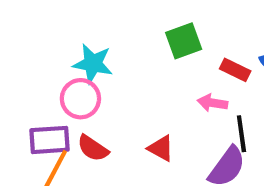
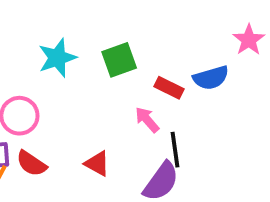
cyan star: (93, 64) -> (57, 58), moved, turned -30
pink arrow: (213, 103) -> (147, 120), turned 40

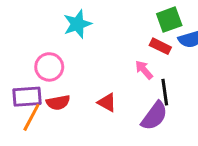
green square: (119, 60) -> (169, 20), moved
red semicircle: (31, 164) -> (58, 103), turned -45

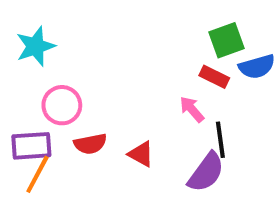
cyan star: (77, 24) -> (35, 46), moved
red semicircle: (58, 103) -> (90, 144), moved

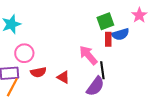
red rectangle: (214, 77) -> (108, 39), moved, turned 64
pink arrow: (192, 109) -> (88, 55), size x1.5

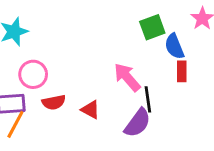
blue semicircle: (120, 34) -> (174, 46), turned 84
red rectangle: (108, 39) -> (182, 71), moved

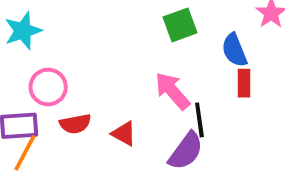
green square: (152, 27) -> (180, 25), moved

